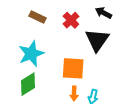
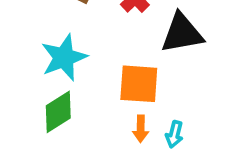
black triangle: (97, 40) -> (182, 33), turned 45

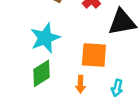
orange arrow: (141, 129) -> (81, 84), moved

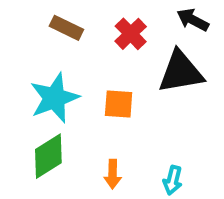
orange square: (94, 55) -> (119, 104), moved, size x0.7

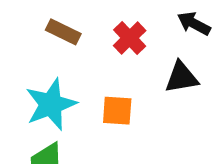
black triangle: (181, 72) -> (181, 77), size x0.7

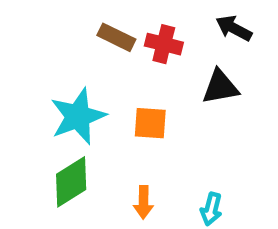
brown rectangle: (63, 32) -> (116, 37), moved
red cross: (130, 38) -> (164, 44), turned -32

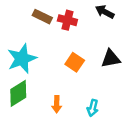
black triangle: (220, 87) -> (111, 59), moved
orange square: (150, 123) -> (75, 62), moved, turned 30

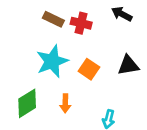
cyan star: (22, 59) -> (52, 61), moved
orange arrow: (57, 104) -> (65, 103), moved

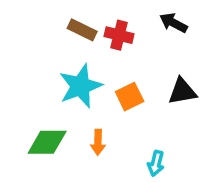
orange square: (89, 69) -> (130, 97), turned 30
green diamond: (27, 103) -> (47, 142), turned 32

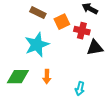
red cross: (119, 35) -> (82, 31), moved
orange square: (130, 97) -> (62, 22), moved

